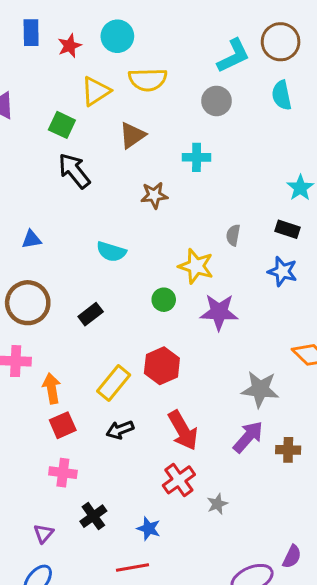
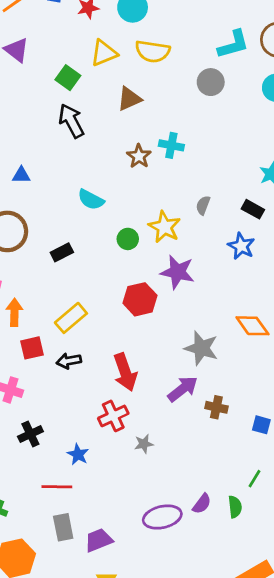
cyan cross: (197, 157) -> (171, 145), moved
brown star: (154, 195) -> (139, 156), turned 30
green circle: (164, 300) -> (128, 239), moved
red hexagon: (162, 366) -> (140, 299), moved
red square: (63, 425) -> (32, 348), moved

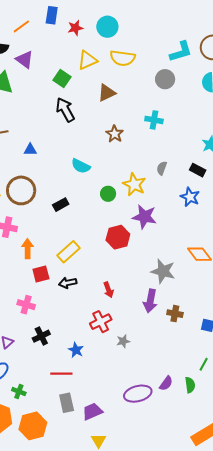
cyan cross: (171, 145) -> (154, 120), moved
red arrow: (125, 372) -> (109, 290), size x0.6
purple arrow: (183, 389) -> (150, 301), turned 140

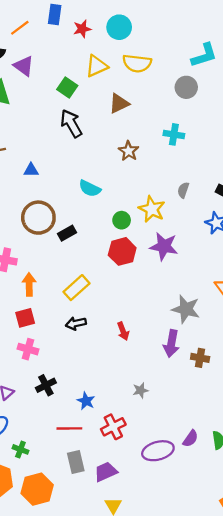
brown circle: (21, 190) -> (38, 218), moved
red hexagon: (118, 237) -> (122, 251), moved
red square: (41, 274) -> (25, 318), moved
red cross: (101, 322) -> (113, 427), moved

